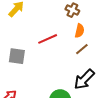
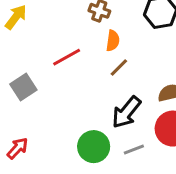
gray square: (17, 56) -> (23, 87), turned -36

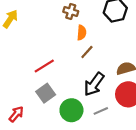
red line: (67, 57) -> (44, 66), moved
gray square: (23, 87) -> (46, 93), moved

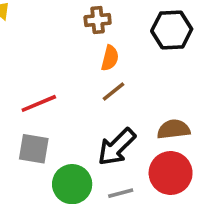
brown cross: (71, 11) -> (98, 20), turned -32
gray square: (46, 93) -> (34, 149), turned 36

